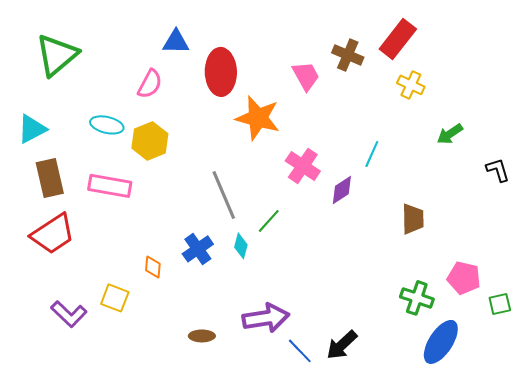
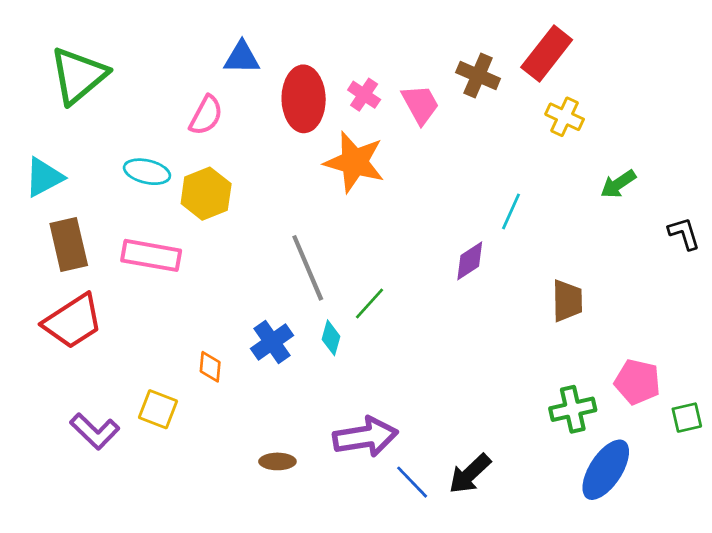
pink cross: (303, 166) -> (364, 95), moved, size x0.7
green cross: (417, 298) -> (573, 409), turned -32

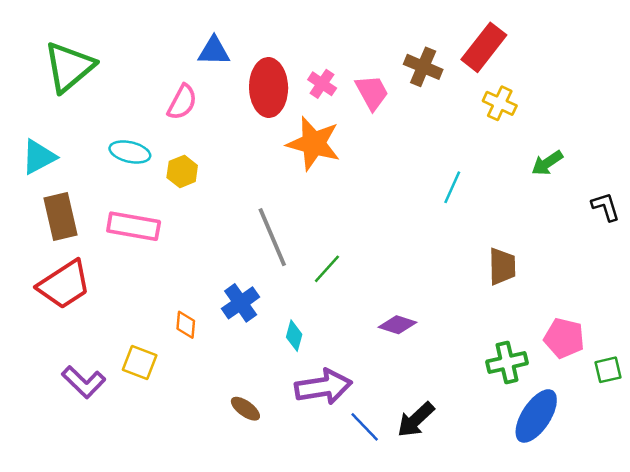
yellow hexagon: (206, 194) -> (182, 171), size x0.7
purple diamond: (470, 261) -> (398, 325), moved, turned 51
cyan diamond: (331, 338) -> (294, 336), moved
brown ellipse: (277, 461) -> (245, 409), turned 36

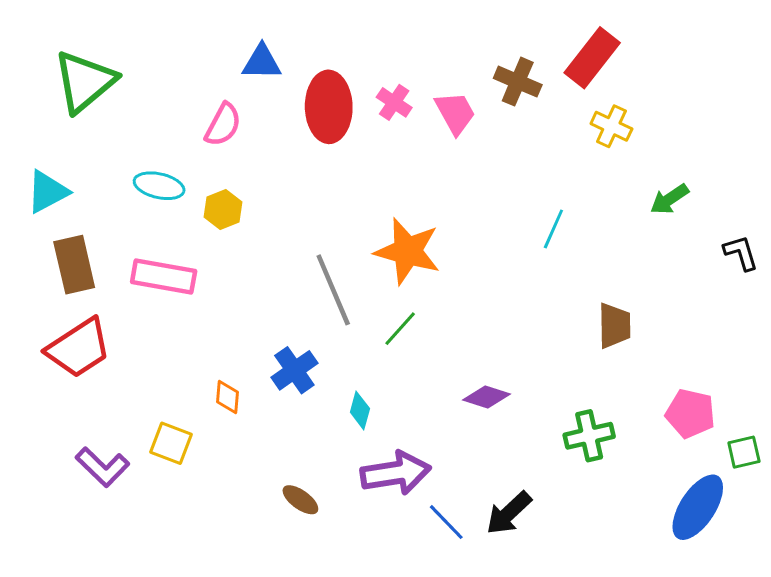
orange star: (314, 143) -> (408, 251), moved
green cross: (507, 362) -> (589, 436), moved
blue ellipse: (536, 416) -> (698, 507), moved

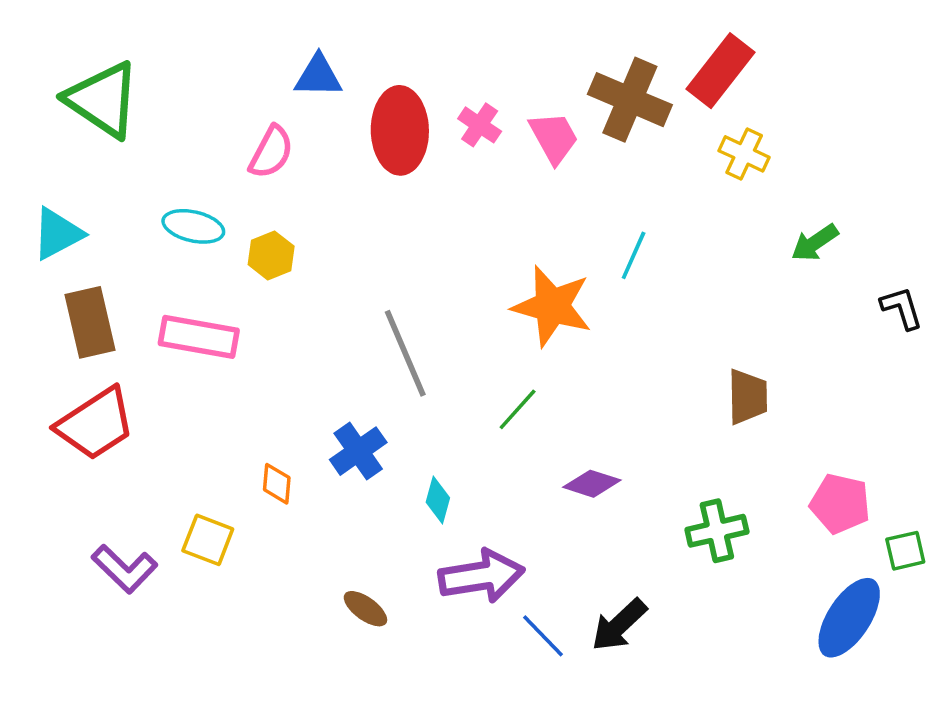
green triangle: (85, 82) -> (103, 100), turned -46
brown cross: (518, 82) -> (630, 100), size x1.4
cyan line: (553, 229) -> (634, 255), moved
orange star: (408, 251) -> (552, 306), moved
green line: (400, 329) -> (518, 409), moved

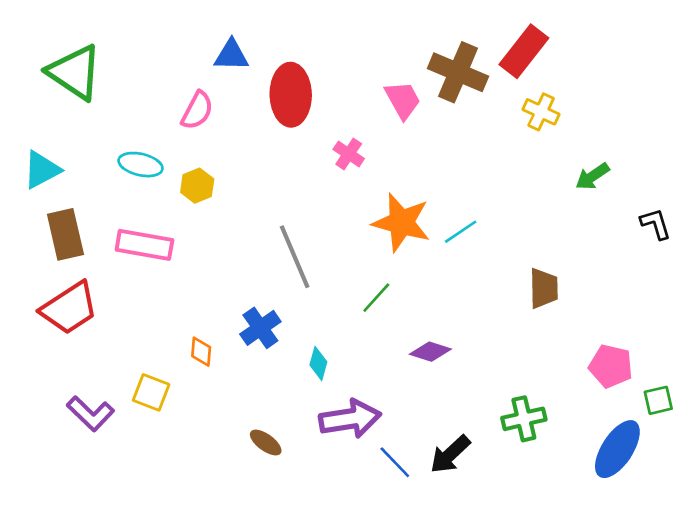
pink cross: (480, 125) -> (349, 154), moved
cyan line: (634, 255) -> (461, 232), moved, turned 32
green cross: (717, 531) -> (524, 419), moved

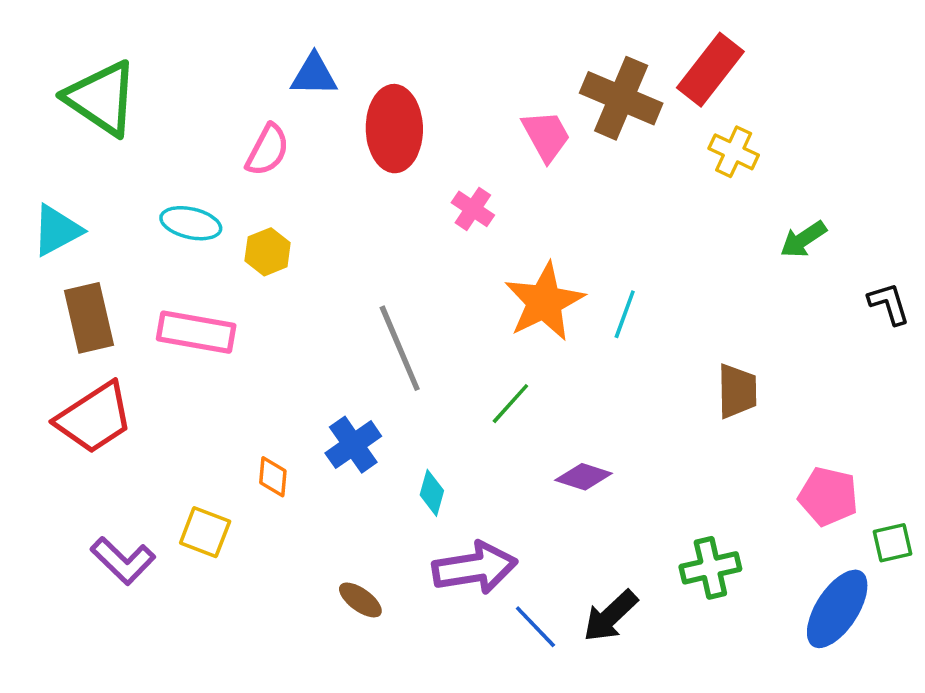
orange star: (401, 222) -> (544, 302), turned 30
cyan line: (461, 232) -> (625, 314), turned -36

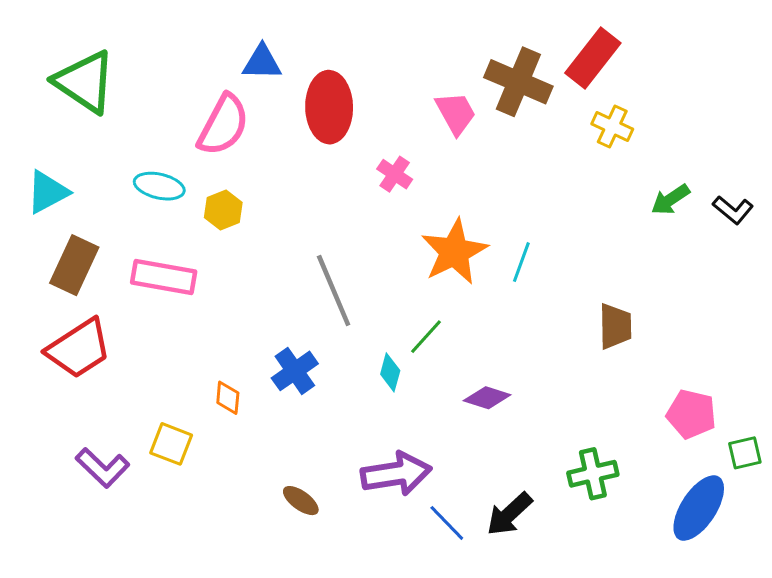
pink semicircle: (268, 150) -> (223, 125), size x1.4
black L-shape: (889, 304) -> (733, 210), moved, turned 147
brown rectangle: (89, 318) -> (74, 265), turned 38
cyan diamond: (432, 493) -> (390, 372), moved

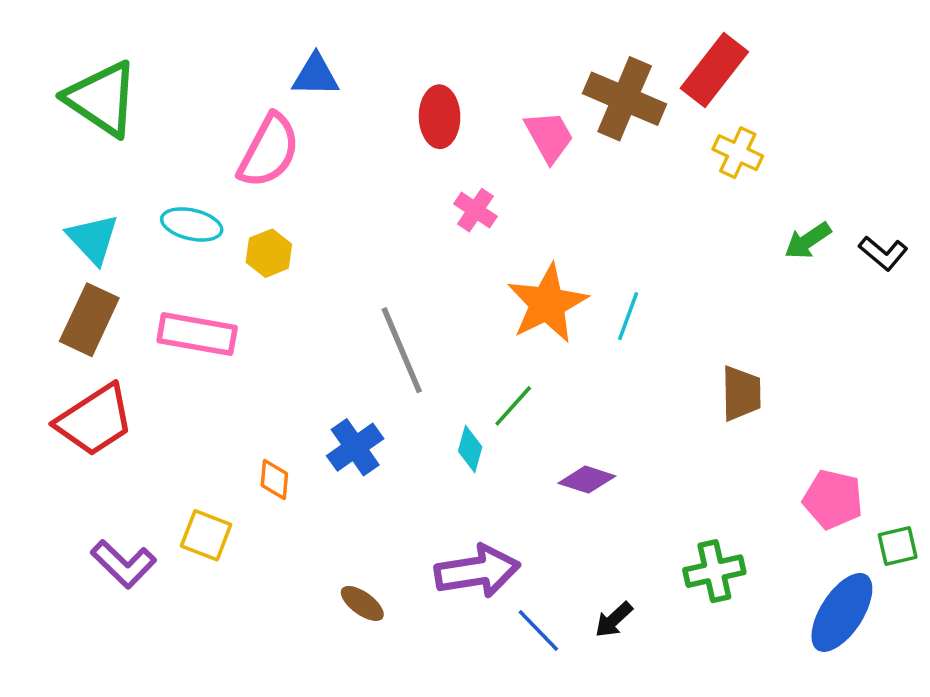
red ellipse: (329, 107) -> (440, 117), moved, size x0.7
cyan triangle: (47, 192) -> (93, 239), moved, turned -45
black arrow: (509, 514) -> (614, 620), size x0.7

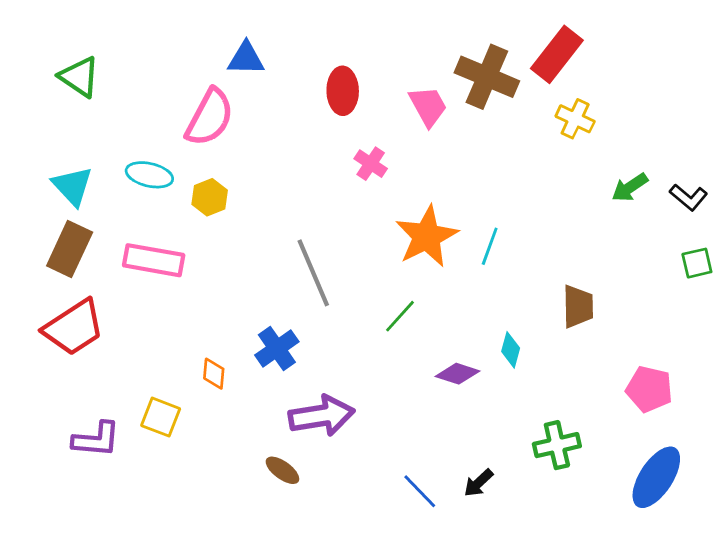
green triangle: (102, 99) -> (79, 77), size x0.7
cyan diamond: (470, 449) -> (511, 350), moved
green square: (898, 546) -> (697, 263), moved
purple L-shape: (123, 564) -> (96, 439), turned -39
purple arrow: (477, 571) -> (322, 416), moved

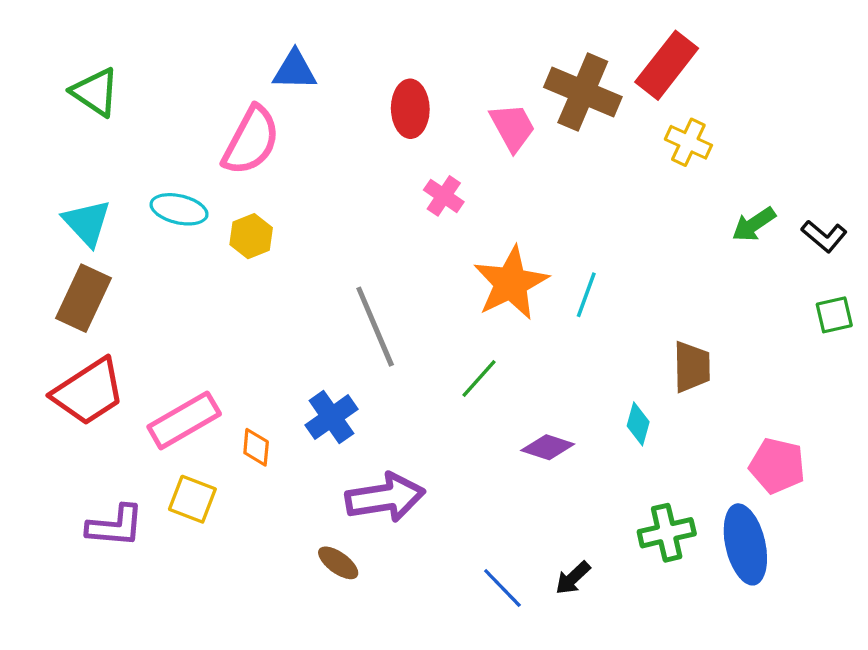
pink rectangle: (154, 260) -> (184, 420), moved, turned -40
cyan diamond: (511, 350) -> (638, 424), moved
blue ellipse: (656, 477) -> (745, 544), moved, turned -46

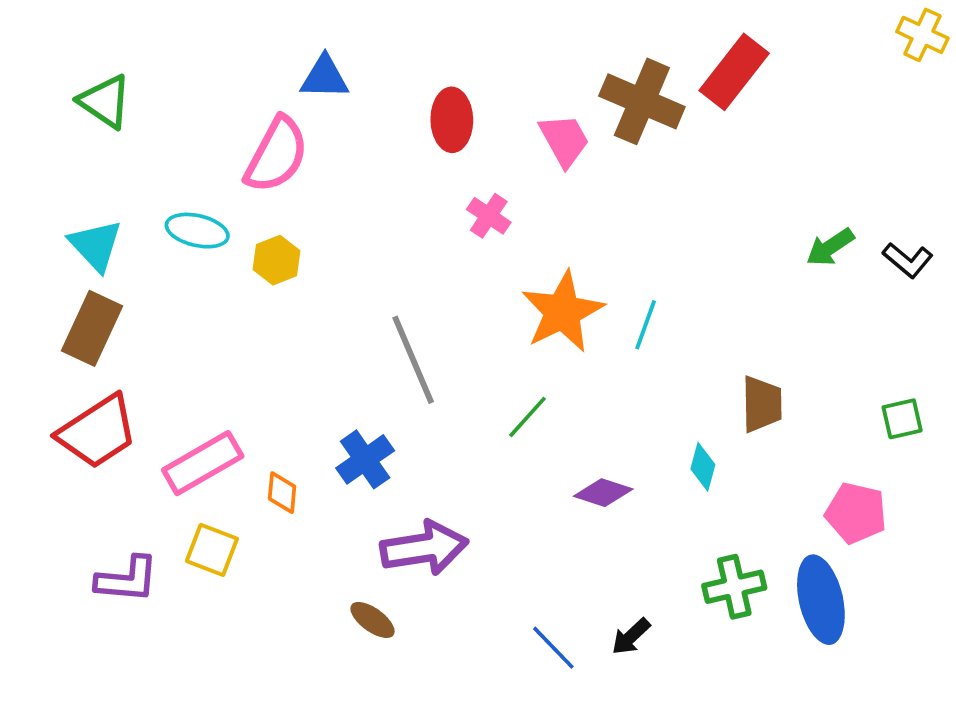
yellow cross: (688, 142) -> (922, 35), moved
green square: (834, 315) -> (902, 419), moved

